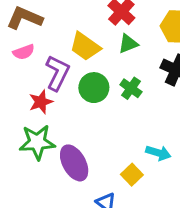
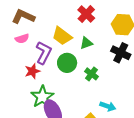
green triangle: (128, 44) -> (86, 43), moved
green cross: (131, 88) -> (91, 74), moved
green star: (37, 142) -> (42, 97), moved, turned -30

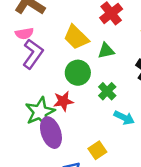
purple L-shape: (44, 53) -> (33, 54), moved
red star: (32, 71) -> (63, 101), moved
cyan arrow: (108, 106) -> (124, 118), moved

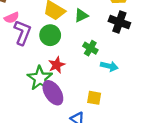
green circle: (78, 73) -> (50, 35), moved
yellow square: (97, 150) -> (94, 98), turned -32

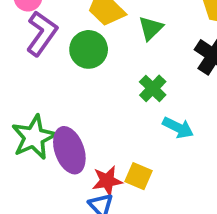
green triangle: (81, 15) -> (151, 28), turned -32
red star: (57, 65) -> (107, 181), moved
green star: (40, 78) -> (34, 137), moved

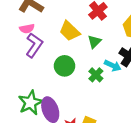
green circle: (89, 49) -> (65, 66), moved
cyan arrow: (178, 128) -> (113, 66), moved

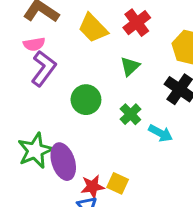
yellow trapezoid: (70, 31) -> (93, 28), moved
cyan arrow: (113, 66) -> (161, 133), moved

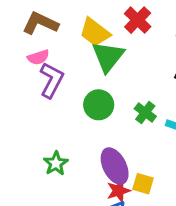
green triangle: (130, 66) -> (108, 57), moved, size x1.6
green star: (35, 151) -> (56, 163), size x0.7
purple ellipse: (63, 162) -> (115, 166), moved

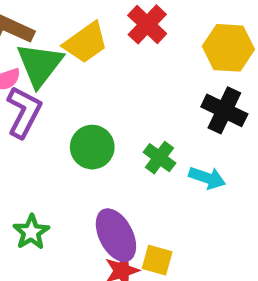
yellow trapezoid: (95, 32) -> (86, 43), turned -72
green triangle: (108, 57) -> (40, 65), moved

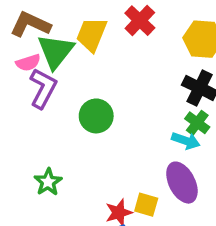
yellow trapezoid: (86, 43) -> (92, 34), turned 147
green cross: (159, 158) -> (197, 123), moved
purple ellipse: (116, 235) -> (182, 183), moved

